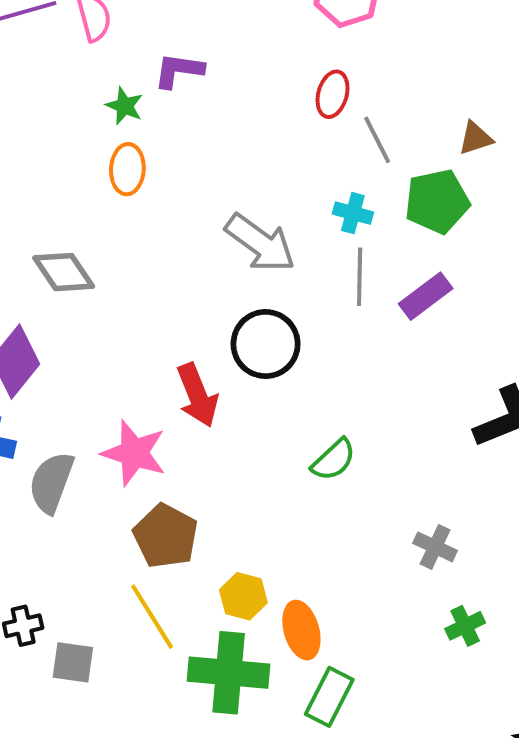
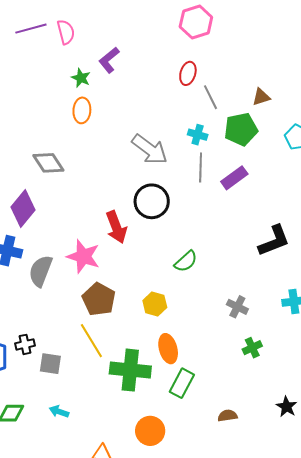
purple L-shape: (179, 70) -> (109, 60), turned -48
yellow hexagon: (243, 596) -> (155, 304), moved

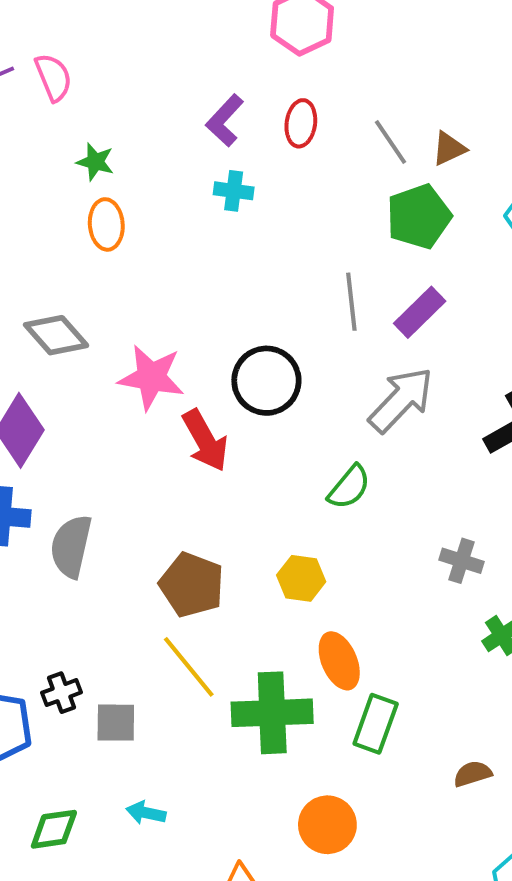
purple L-shape: (109, 60) -> (225, 120), moved
gray line: (210, 97) -> (390, 142), moved
cyan cross: (198, 135) -> (234, 191), moved
gray arrow: (150, 149) -> (401, 400), moved, turned -75
pink star: (83, 256) -> (151, 377), moved

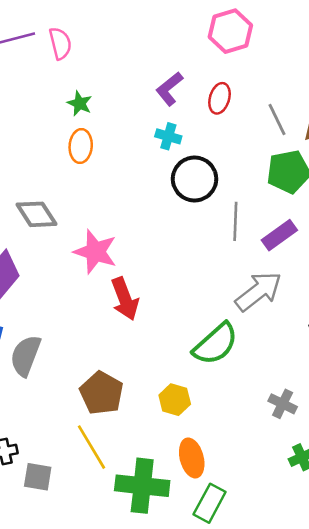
black circle: (266, 381) -> (195, 179), moved
green semicircle: (349, 487) -> (215, 344), size x1.5

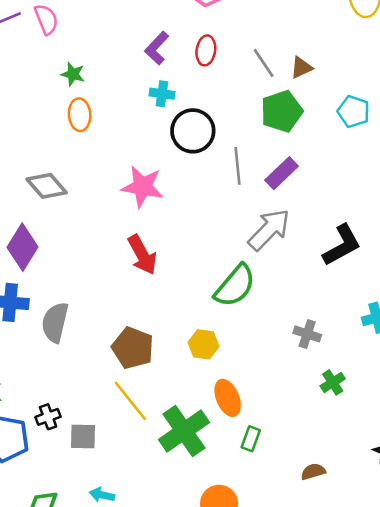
pink star: (95, 252) -> (142, 187), moved
green cross: (142, 486) -> (184, 431), turned -33
green rectangle: (210, 503) -> (251, 439), size x0.7

